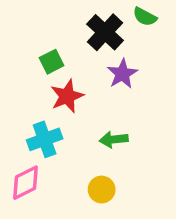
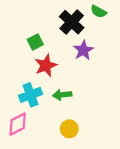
green arrow: (114, 139) -> (62, 95), moved

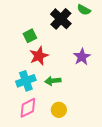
purple star: (83, 50) -> (82, 57), moved
pink diamond: (18, 124) -> (28, 108), moved

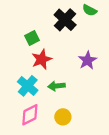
cyan cross: (26, 81) -> (28, 86), turned -30

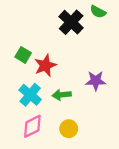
green square: (32, 38) -> (23, 55), moved, turned -32
purple star: (87, 60) -> (96, 81), moved, turned 30

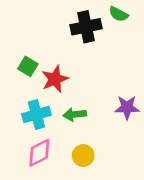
black cross: (71, 22) -> (86, 27), turned 35
purple star: (96, 81) -> (127, 107), moved
cyan cross: (30, 95) -> (36, 114), turned 35

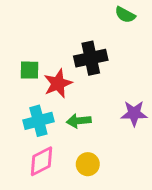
black cross: (86, 27) -> (91, 58), moved
green square: (28, 66) -> (29, 70), turned -30

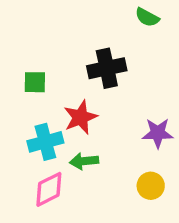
red star: (58, 84) -> (80, 117), moved
green arrow: (79, 121) -> (84, 161), moved
yellow circle: (88, 164) -> (151, 186), moved

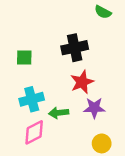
red star: (80, 117) -> (82, 82), moved
purple star: (158, 133) -> (94, 108), moved
yellow circle: (151, 186) -> (102, 143), moved

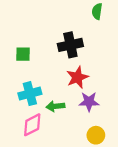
green semicircle: (103, 12) -> (97, 11), turned 70

